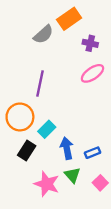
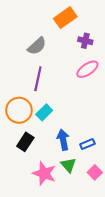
gray semicircle: (43, 34) -> (37, 46), moved
cyan rectangle: (47, 129) -> (44, 112), moved

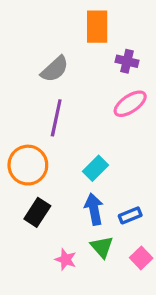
orange rectangle: (65, 18) -> (97, 27), turned -55
cyan rectangle: (44, 112) -> (96, 168), moved
pink star: (44, 173) -> (66, 259), size x0.6

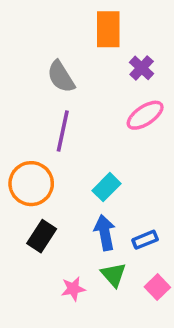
purple cross: (127, 61) -> (142, 68), turned 30
gray semicircle: (55, 69) -> (61, 77), turned 100
pink star: (66, 259) -> (73, 289), turned -30

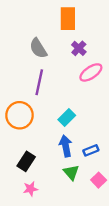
purple cross: (142, 68) -> (79, 48), moved
black rectangle: (42, 236) -> (26, 161), moved
pink star: (73, 289) -> (31, 189), moved

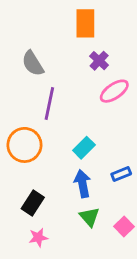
gray semicircle: (38, 48) -> (33, 63), moved
blue rectangle: (91, 150) -> (121, 174), moved

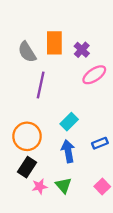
orange rectangle: (85, 23) -> (54, 43), moved
orange circle: (24, 145) -> (27, 136), moved
green triangle: (89, 217) -> (63, 185), moved
pink star: (38, 238) -> (40, 186), moved

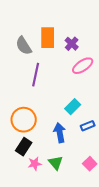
cyan rectangle: (69, 122) -> (73, 107), moved

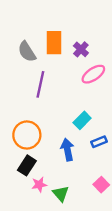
green triangle: (56, 163) -> (61, 194), moved

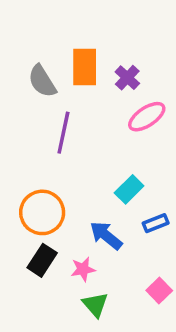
blue arrow: (67, 150) -> (106, 236), turned -40
pink star: (39, 185) -> (83, 269), moved

